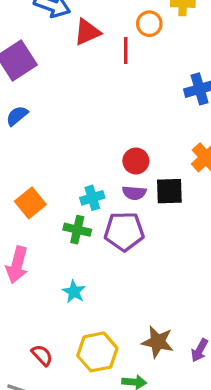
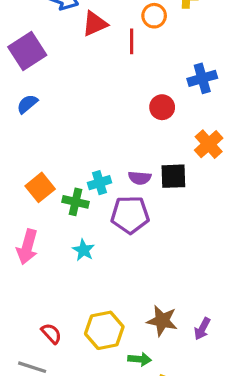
red circle: (136, 161) -> (162, 107), moved
green cross: (77, 230) -> (75, 202), moved
cyan star: (74, 292) -> (83, 250), moved

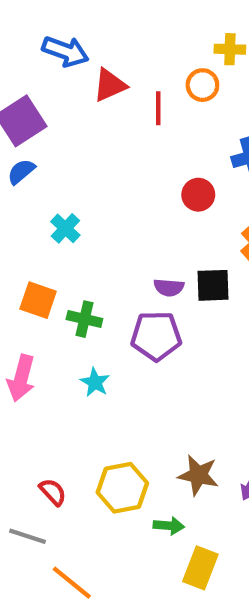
orange circle: (154, 16) -> (202, 85), moved
blue semicircle: (27, 104) -> (21, 171), moved
cyan cross: (100, 183) -> (65, 228), moved, turned -30
orange square: (40, 187) -> (38, 300), turned -32

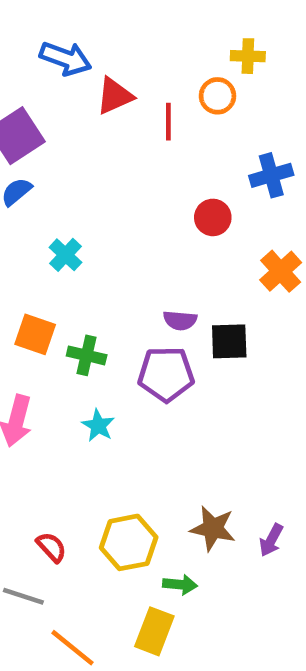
black square: (213, 285) -> (229, 341), moved
yellow rectangle: (200, 568) -> (154, 631), moved

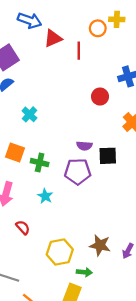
orange circle: (217, 96) -> (98, 28), moved
red semicircle: (51, 547) -> (23, 227), moved

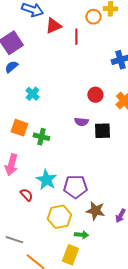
red circle: (100, 97) -> (95, 95), moved
purple pentagon: (78, 171) -> (75, 187), moved
cyan star: (45, 196) -> (46, 180), moved, size x1.5

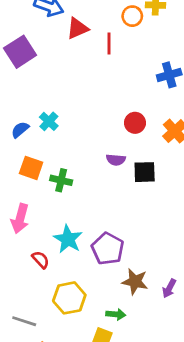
blue semicircle: (11, 67) -> (20, 130), moved
purple pentagon: (75, 187) -> (108, 249), turned 30
yellow hexagon: (59, 217) -> (69, 298), moved

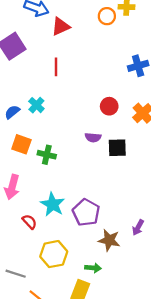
red line: (109, 43) -> (56, 67), moved
purple arrow: (169, 288) -> (138, 227), moved

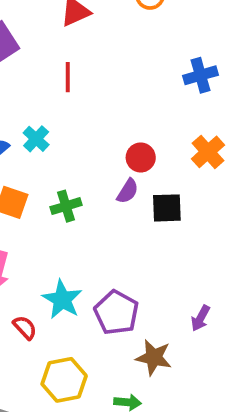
red circle: (109, 106) -> (141, 157), moved
purple semicircle: (93, 137) -> (128, 191), turned -63
green cross: (47, 155) -> (66, 206), moved, turned -30
purple arrow: (138, 227) -> (200, 318), moved

